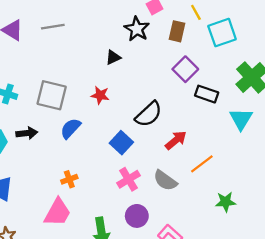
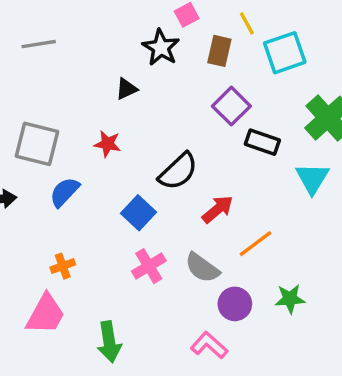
purple circle: (137, 216) -> (235, 304), moved

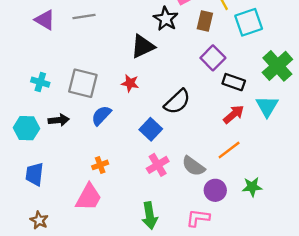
black triangle: (126, 89) -> (143, 46), size x1.6
red arrow: (218, 209) -> (234, 114), moved
green arrow: (109, 342) -> (150, 216), moved
pink L-shape: (209, 345) -> (198, 218), turned -35

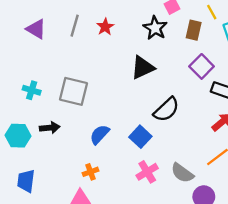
gray line: (84, 16) -> (75, 26), turned -65
black triangle: (143, 46) -> (143, 68), moved
red star: (130, 83) -> (105, 27), moved, turned 30
blue semicircle: (101, 115) -> (100, 134), moved

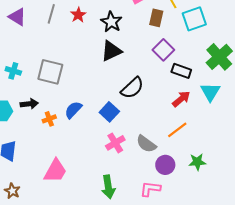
black star: (155, 28) -> (111, 22), moved
orange cross: (91, 172) -> (49, 119), moved

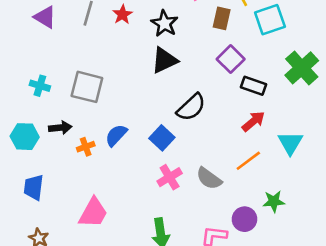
cyan triangle: (210, 92) -> (290, 143), moved
purple circle: (165, 165) -> (245, 219), moved

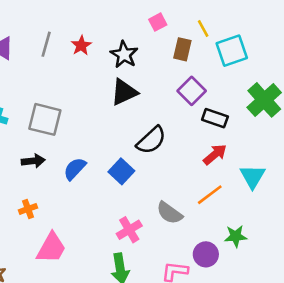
black arrow: (60, 128) -> (33, 161), moved
orange cross: (86, 147) -> (28, 209), moved
pink cross: (170, 177) -> (129, 230), moved

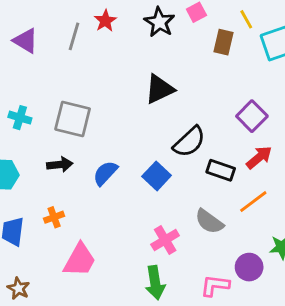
red star: (81, 45) -> (105, 21), moved
black star: (124, 55) -> (159, 22), moved
purple square: (192, 91) -> (252, 116), moved
black rectangle: (215, 118) -> (221, 170), moved

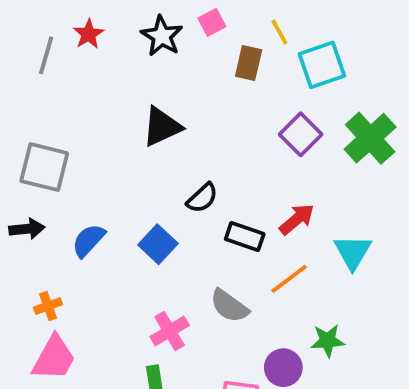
purple square: (252, 116) -> (301, 134), moved
black semicircle: (189, 142) -> (202, 198), size x0.7
orange cross: (54, 217) -> (48, 306), moved

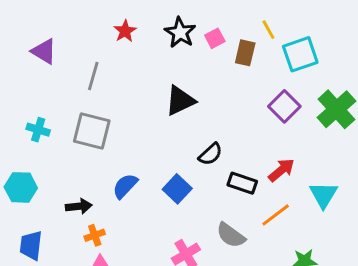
pink square: (212, 22) -> (215, 38), moved
gray line: (46, 55) -> (93, 76), moved
black arrow: (27, 229) -> (79, 206), moved

